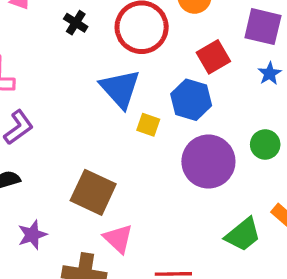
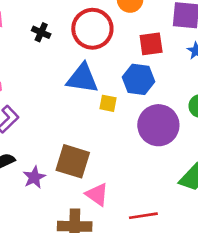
red square: (213, 57) -> (151, 44), turned 30
blue triangle: (120, 89) -> (82, 78), turned -32
purple star: (32, 235) -> (34, 177), moved

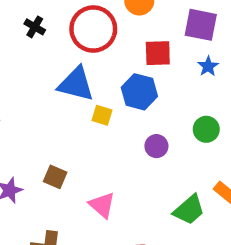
purple circle: (158, 125) -> (156, 146), size x0.5
brown square: (73, 161) -> (55, 177), size x0.6
pink triangle: (97, 194) -> (102, 205), moved

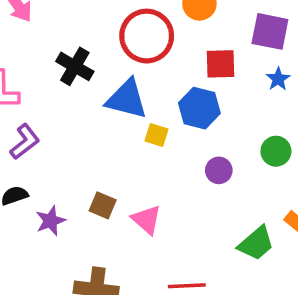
black cross: (35, 27) -> (75, 66), moved, size x1.5
pink triangle: (102, 205) -> (146, 220), moved

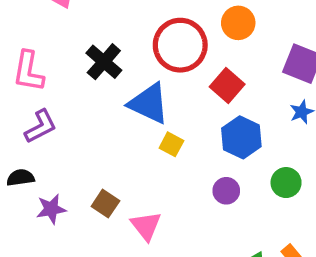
red square: (221, 64) -> (227, 85), moved, turned 32
blue hexagon: (199, 108) -> (241, 137), moved

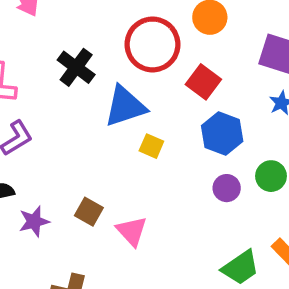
blue triangle: (149, 103) -> (125, 106), turned -39
purple circle: (226, 191) -> (227, 188), moved

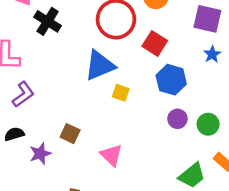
black cross: (76, 67) -> (48, 21), moved
green circle: (271, 176) -> (208, 124), moved
brown square: (89, 212) -> (70, 134), moved

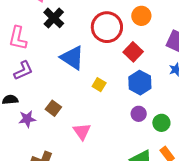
blue triangle: (100, 65) -> (72, 58), moved, turned 44

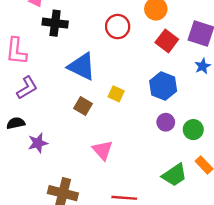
black cross: (54, 18) -> (55, 23), turned -30
red circle: (107, 27) -> (118, 27), size x0.7
red square: (133, 52) -> (167, 41), moved
brown square: (53, 108) -> (83, 106), moved

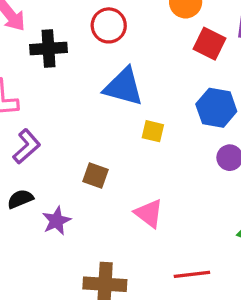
red circle: (118, 27) -> (109, 25), moved
blue triangle: (82, 66) -> (124, 87), moved
brown square: (83, 106) -> (95, 176), moved

